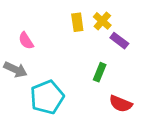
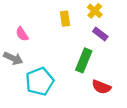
yellow cross: (102, 21) -> (95, 11), moved
green rectangle: (100, 72) -> (84, 60), size x1.5

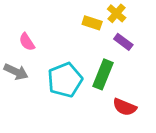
yellow rectangle: (65, 19) -> (92, 23), moved, turned -64
cyan pentagon: (40, 81) -> (65, 80), moved

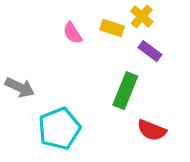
pink semicircle: (27, 42) -> (73, 33), moved
cyan pentagon: (65, 80) -> (59, 129), moved

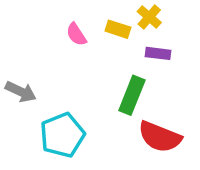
purple rectangle: (150, 51) -> (158, 53), turned -30
red semicircle: (152, 130) -> (160, 137), size x1.4

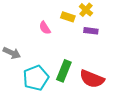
pink semicircle: (76, 34) -> (45, 28), moved
green rectangle: (132, 95) -> (64, 71), moved

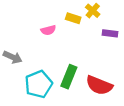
pink semicircle: (45, 28) -> (48, 30), turned -72
purple rectangle: (91, 31) -> (110, 33), moved

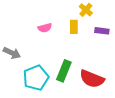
yellow rectangle: (73, 18) -> (74, 27), moved, turned 72

